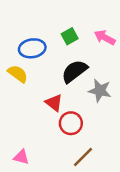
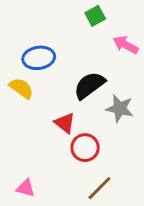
green square: (70, 36) -> (95, 16), moved

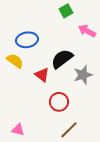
gray star: (120, 109) -> (83, 75), turned -30
red triangle: (65, 123) -> (42, 75), moved

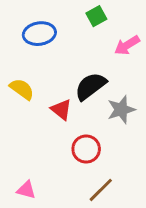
pink arrow: (87, 31) -> (127, 45), turned -60
blue ellipse: (27, 40) -> (39, 34), moved

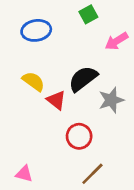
yellow semicircle: (22, 89) -> (33, 81), moved

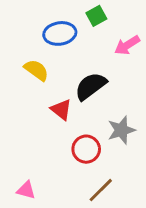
blue ellipse: (36, 30) -> (60, 33), moved
yellow semicircle: (33, 81) -> (36, 70), moved
gray star: (111, 100) -> (121, 130), moved

